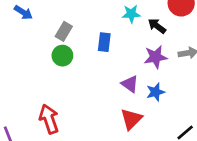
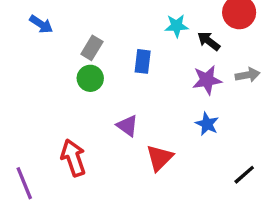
purple triangle: (130, 84) -> (127, 126), moved
blue star: (156, 92) -> (207, 124), turned -30
red triangle: (131, 119) -> (160, 158), moved

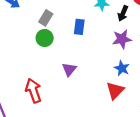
black arrow: (209, 41) -> (123, 13), turned -104
purple triangle: (127, 126) -> (69, 69), turned 32
red triangle: (160, 158) -> (115, 91), moved

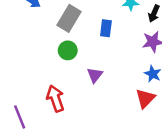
gray rectangle: (46, 18) -> (69, 18), size x1.5
green circle: (45, 38) -> (68, 50), moved

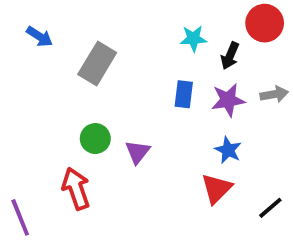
blue rectangle: (106, 28) -> (184, 94), moved
green circle: (68, 50) -> (95, 139), moved

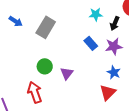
blue arrow: (39, 37) -> (16, 21), moved
blue rectangle: (184, 94) -> (91, 43), turned -48

